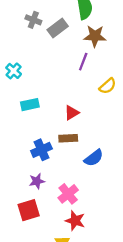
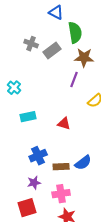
red triangle: (72, 113) -> (64, 124), turned 48
brown rectangle: (68, 138) -> (61, 167), moved
pink cross: (68, 194) -> (61, 194), turned 30

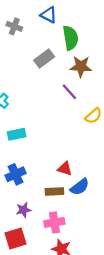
gray cross: (31, 44) -> (14, 26), moved
purple line: (74, 80) -> (69, 92), turned -63
red triangle: (64, 124) -> (65, 169), moved
blue cross: (38, 156) -> (15, 174), moved

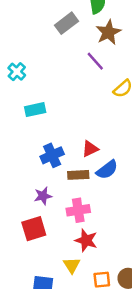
brown star: (81, 67) -> (108, 32), turned -30
red triangle: (65, 169) -> (90, 149), turned -42
blue cross: (15, 174) -> (52, 155), moved

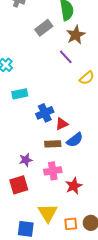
blue cross: (52, 155) -> (45, 113), moved
red star: (86, 240) -> (74, 186), moved, turned 30
yellow triangle: (72, 265) -> (48, 213), size x1.5

